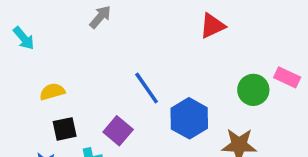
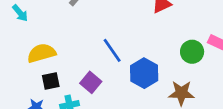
yellow semicircle: (52, 92) -> (41, 53), size x1.5

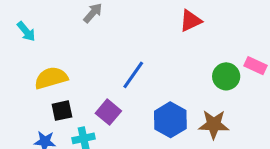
blue line: (112, 50) -> (133, 75), turned 70
blue hexagon: (144, 73) -> (170, 120), moved

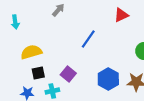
cyan arrow: (26, 31) -> (15, 22), turned 32
blue line: (133, 75) -> (88, 39), moved

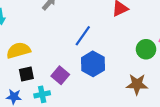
blue hexagon: (108, 79) -> (93, 64), moved

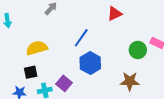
yellow semicircle: (18, 50) -> (37, 48), moved
purple square: (60, 75) -> (64, 83), moved

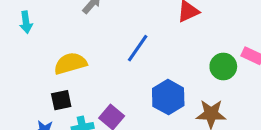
blue hexagon: (90, 63) -> (168, 97), moved

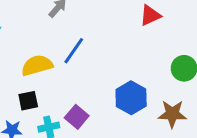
blue line: (138, 48) -> (74, 51), moved

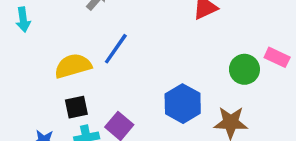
black square: (28, 101) -> (76, 107), moved

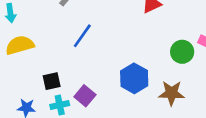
yellow semicircle: (73, 66) -> (20, 45), moved

